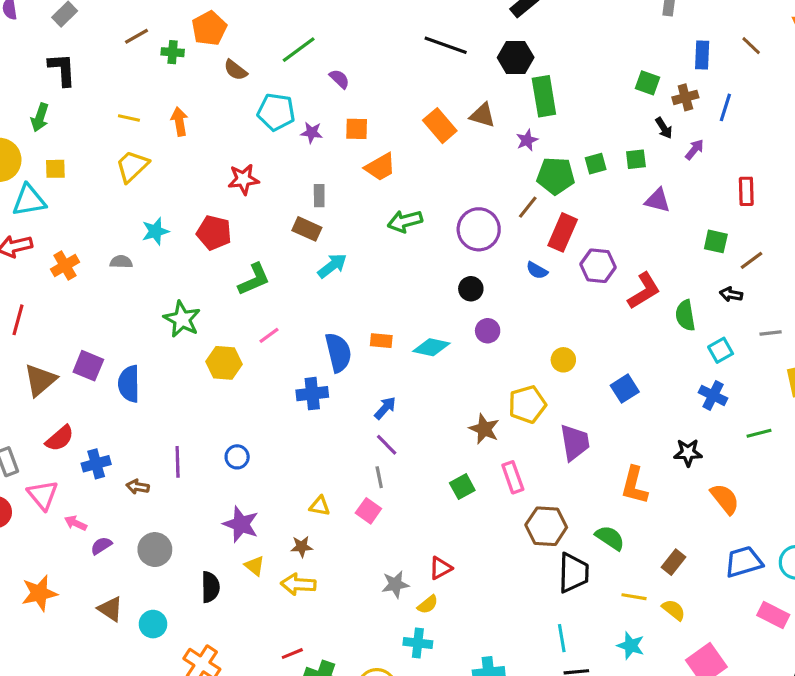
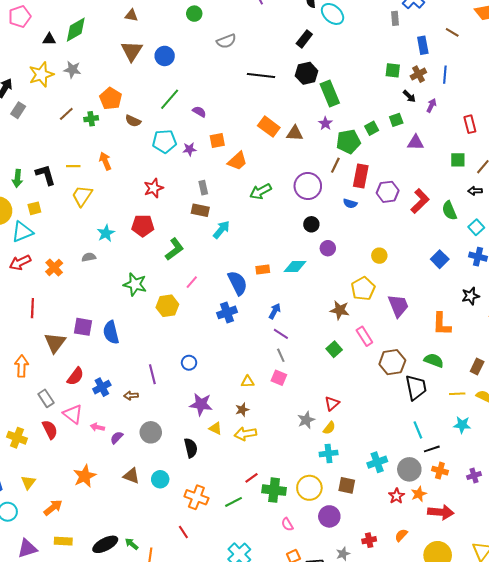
black L-shape: (62, 69) -> (46, 175), moved
brown triangle: (483, 115) -> (295, 133), moved
blue square: (625, 389) -> (440, 259), moved

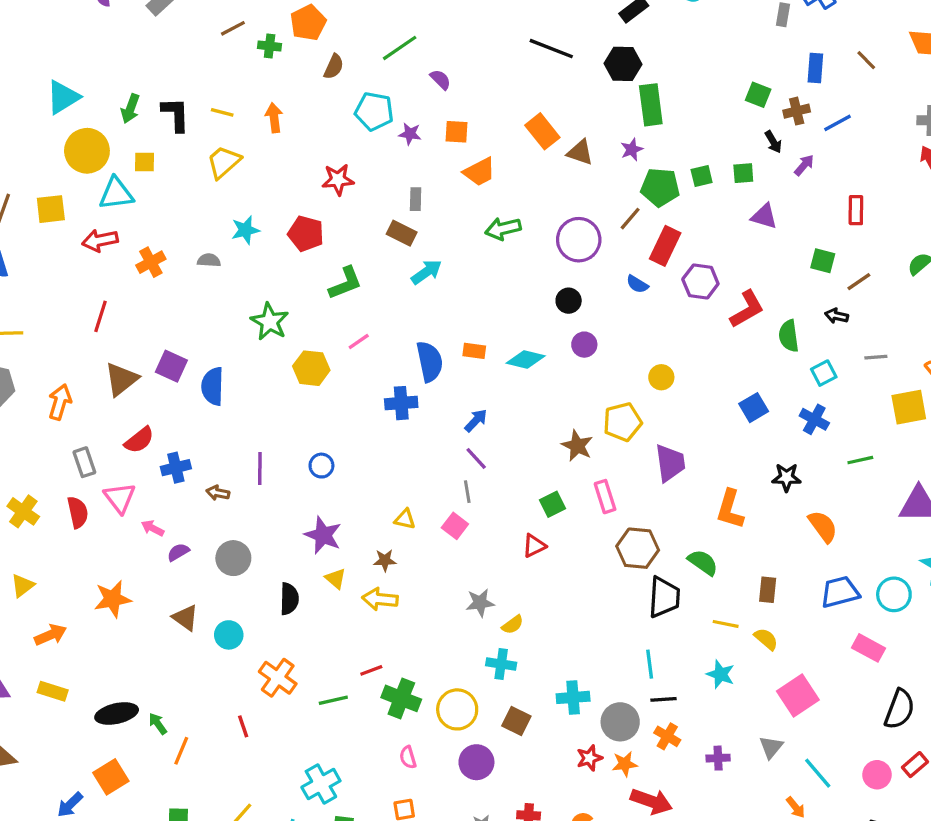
blue line: (445, 75) -> (838, 123), turned 42
brown semicircle: (133, 121) -> (334, 67), turned -105
brown rectangle: (477, 367) -> (768, 590), turned -35
red triangle: (332, 403) -> (534, 546), moved

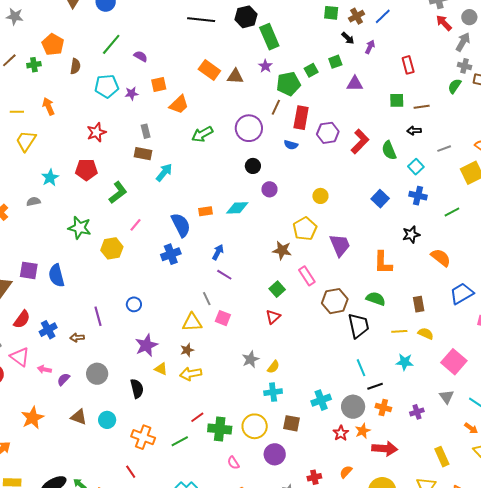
brown line: (859, 282) -> (422, 107), turned 42
gray line: (467, 492) -> (207, 299), moved
yellow triangle: (405, 519) -> (192, 322), size x1.5
purple star: (323, 535) -> (146, 345), turned -30

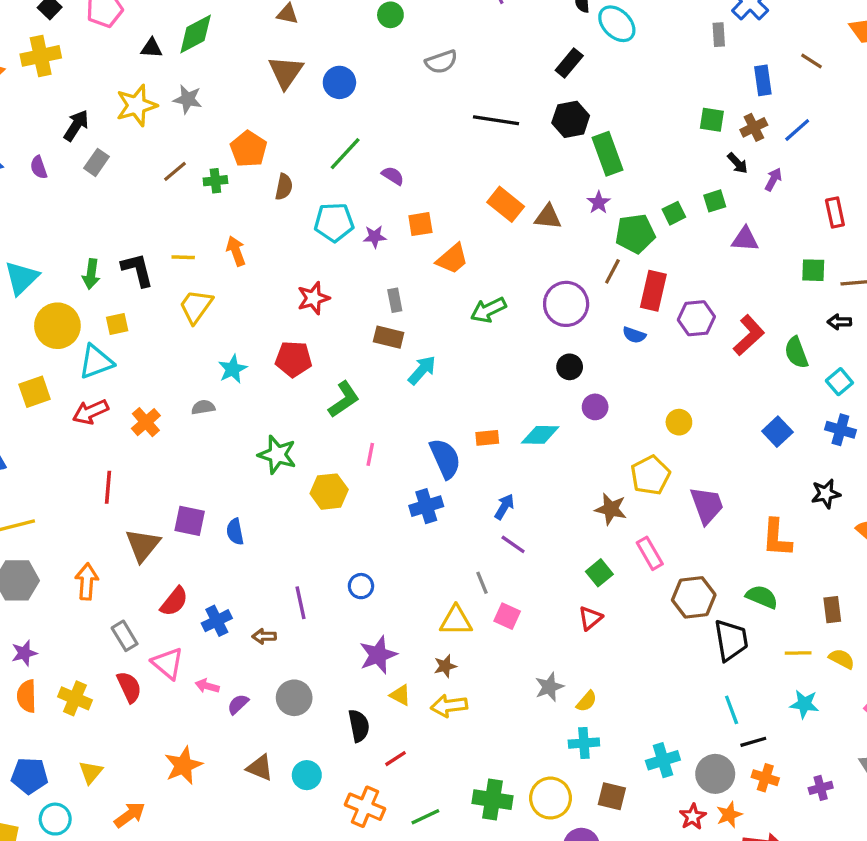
pink line: (136, 225) -> (370, 454), turned -32
blue semicircle: (56, 275) -> (235, 532), size x0.7
red line: (197, 417) -> (396, 759), moved

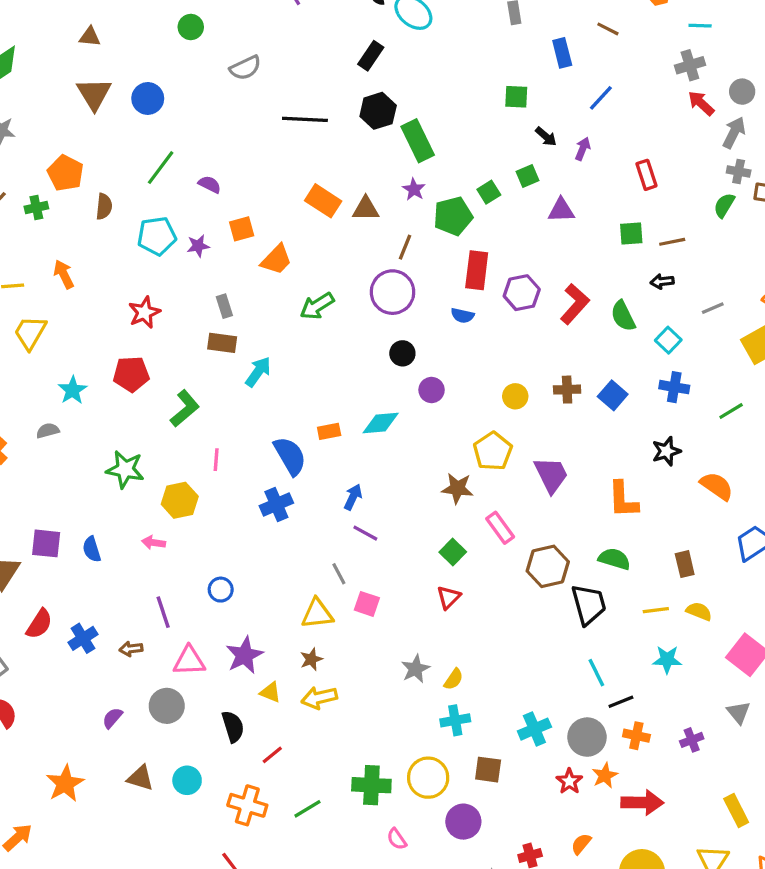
brown cross: (754, 127) -> (567, 390), moved, turned 30
brown line: (612, 271) -> (405, 247), moved
pink triangle: (168, 663) -> (189, 661), moved, turned -36
pink arrow: (207, 686) -> (153, 543), moved

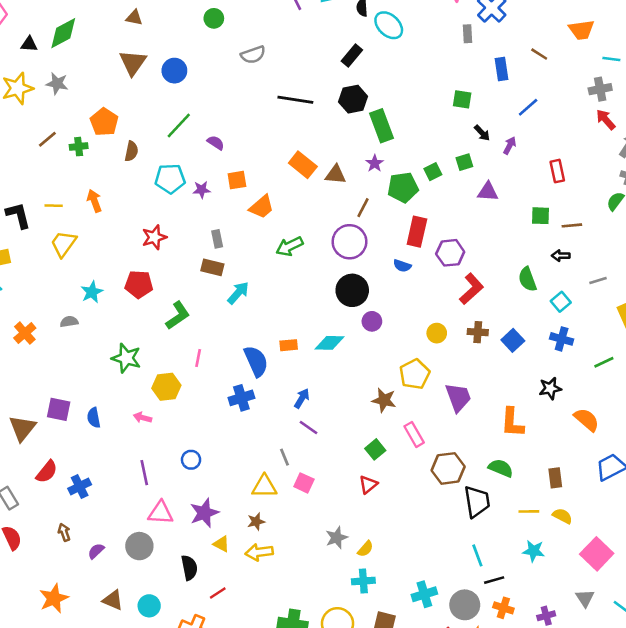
red L-shape: (575, 304) -> (471, 289), moved
black circle: (402, 353) -> (352, 290), size x1.6
brown arrow: (131, 649) -> (64, 532), moved, turned 72

